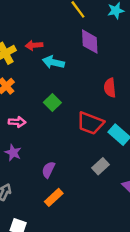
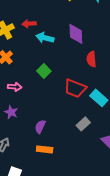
purple diamond: (90, 42) -> (76, 34), moved
orange rectangle: (54, 197) -> (45, 149), turned 49

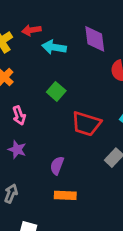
pink arrow: (15, 87) -> (19, 115), turned 72
red trapezoid: (75, 88) -> (86, 124), moved

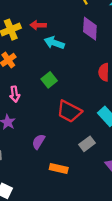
purple diamond: (95, 39) -> (90, 29), moved
orange rectangle: (65, 195) -> (59, 169), moved

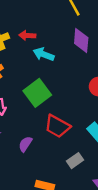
green square: (49, 80) -> (37, 93), size x1.6
purple semicircle: (38, 142) -> (25, 144), moved

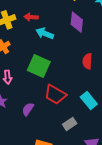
green square: (37, 93) -> (39, 66), turned -30

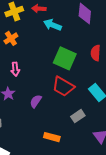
green square: (39, 66) -> (65, 58), moved

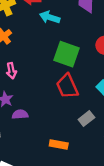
red trapezoid: (63, 87) -> (67, 86), turned 40
purple semicircle: (36, 101) -> (20, 114), moved, turned 56

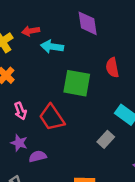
red trapezoid: (67, 86) -> (52, 117), moved
gray rectangle: (86, 118) -> (106, 139), moved

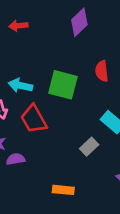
purple diamond: (88, 23) -> (79, 22), turned 50
cyan arrow: (52, 47) -> (20, 85), moved

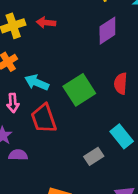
green square: (63, 85) -> (79, 90), turned 32

